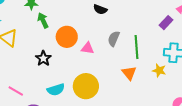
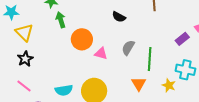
black star: (43, 58) -> (25, 59), moved

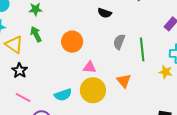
green arrow: (61, 20) -> (36, 34), moved
pink triangle: (101, 53) -> (90, 67), moved
orange triangle: (139, 84) -> (124, 81), moved

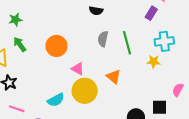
black semicircle: (105, 13) -> (96, 11), moved
pink triangle: (90, 67) -> (78, 69), turned 32

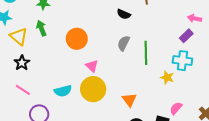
purple rectangle: (151, 13) -> (186, 36), moved
orange triangle: (114, 77) -> (129, 100), moved
pink semicircle: (178, 90) -> (176, 108), moved

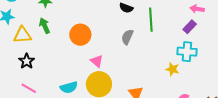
yellow triangle: (19, 37) -> (22, 35), turned -42
green line: (146, 53) -> (151, 20), moved

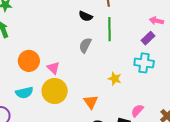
orange circle: (80, 35) -> (29, 61), moved
yellow star: (172, 69) -> (115, 79), moved

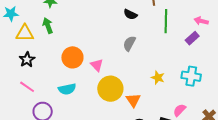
green line: (110, 29) -> (166, 21), moved
cyan cross: (144, 63) -> (191, 76), moved
yellow circle: (55, 91) -> (110, 89), moved

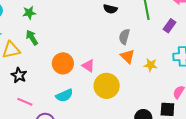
purple rectangle: (192, 38) -> (169, 26), moved
gray semicircle: (129, 43) -> (124, 37), moved
orange triangle: (133, 100) -> (128, 56), moved

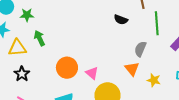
green star: (29, 13) -> (27, 15), moved
gray semicircle: (124, 37) -> (140, 49), moved

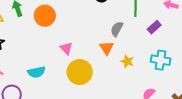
orange circle: (67, 68) -> (45, 16), moved

